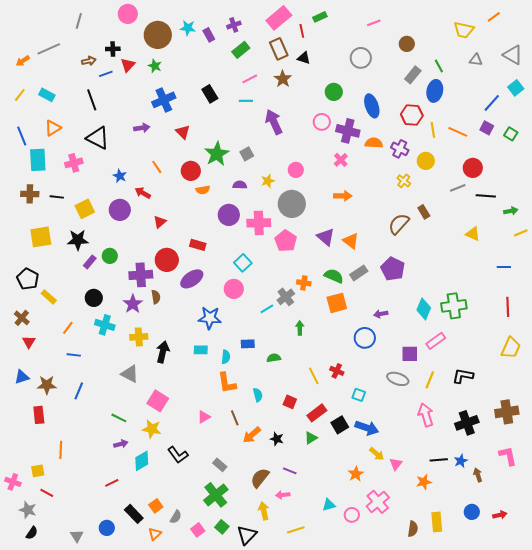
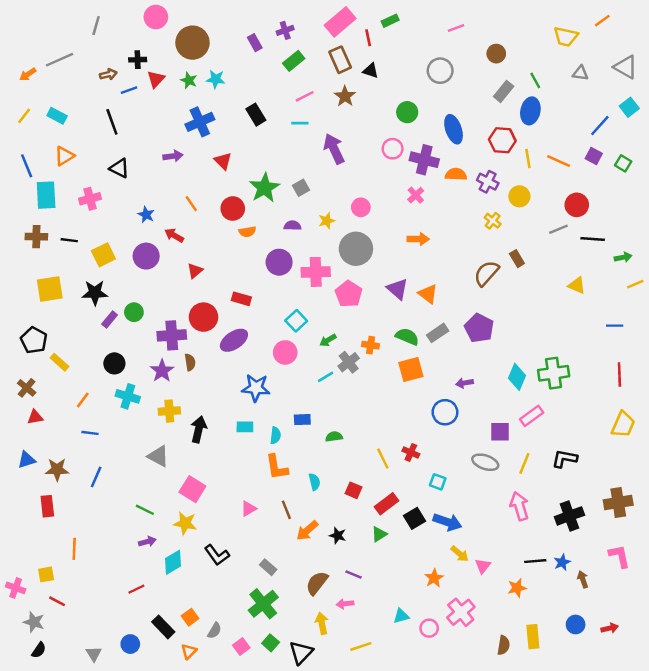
cyan star: (188, 28) -> (216, 79), moved
black triangle: (98, 138) -> (119, 168), size x0.7
green arrow: (300, 328) -> (328, 340), moved, turned -120
red triangle: (29, 342) -> (35, 417), turned 48

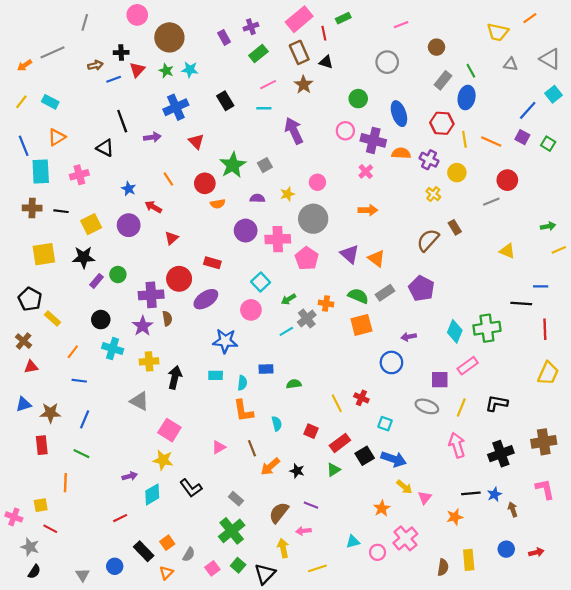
black line: (112, 122) -> (122, 121), moved
black line: (593, 239) -> (521, 303), moved
green line: (145, 510) -> (81, 454), moved

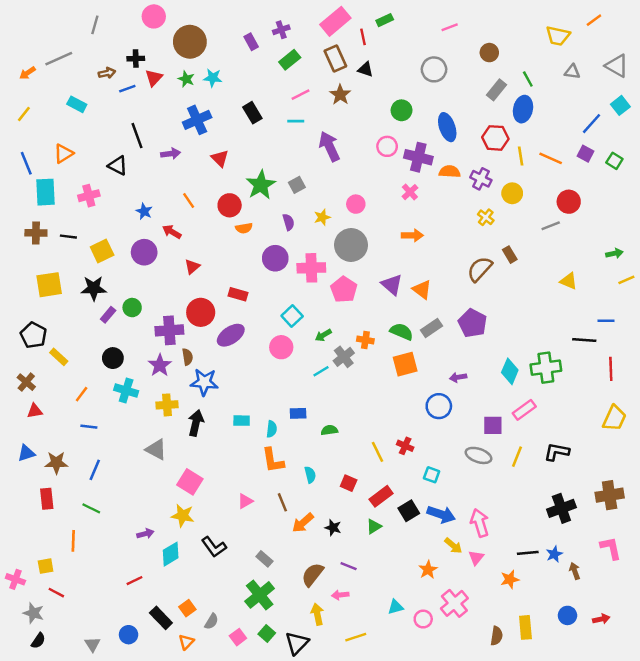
cyan rectangle: (50, 102) -> (77, 104), moved
purple semicircle: (257, 198) -> (288, 222), turned 72
blue star: (225, 341) -> (204, 382), moved
pink arrow: (457, 445) -> (480, 523), moved

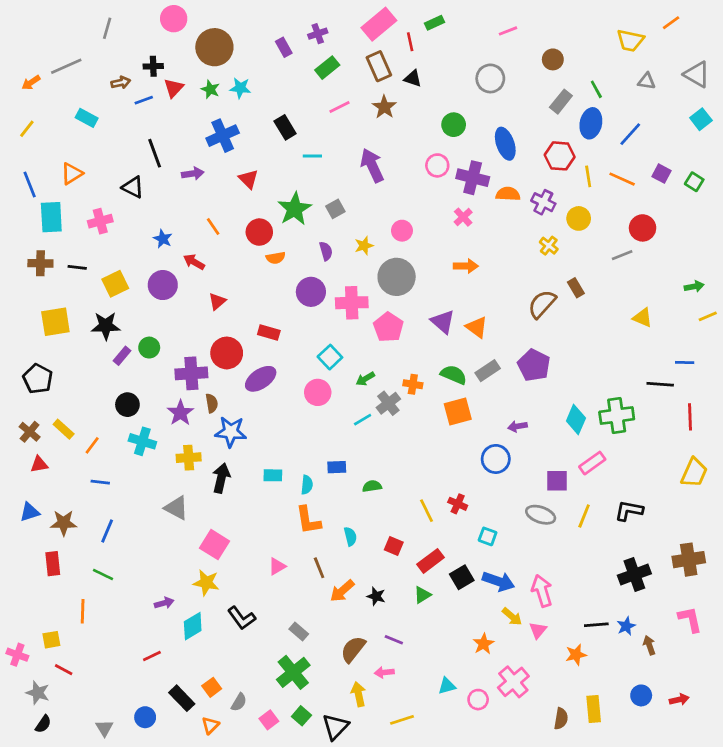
cyan line: (296, 121) -> (312, 156), moved
blue line: (592, 124) -> (630, 134), moved
yellow rectangle: (59, 357) -> (64, 429), moved

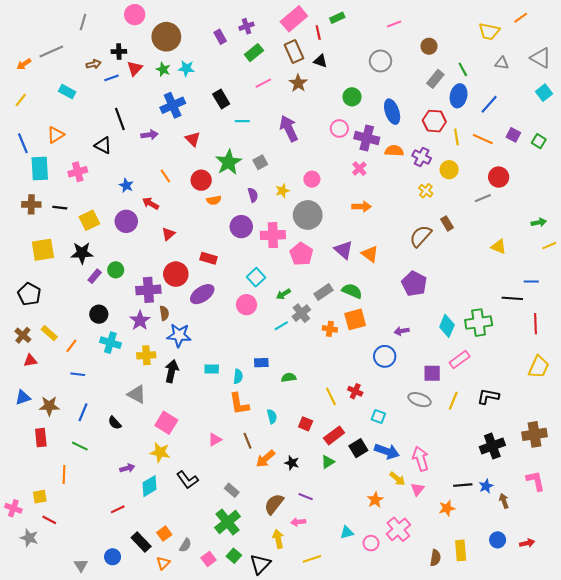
gray rectangle: (488, 371) -> (324, 292), moved
orange cross: (413, 384) -> (330, 329), moved
black semicircle: (43, 724) -> (115, 423), moved, turned 104

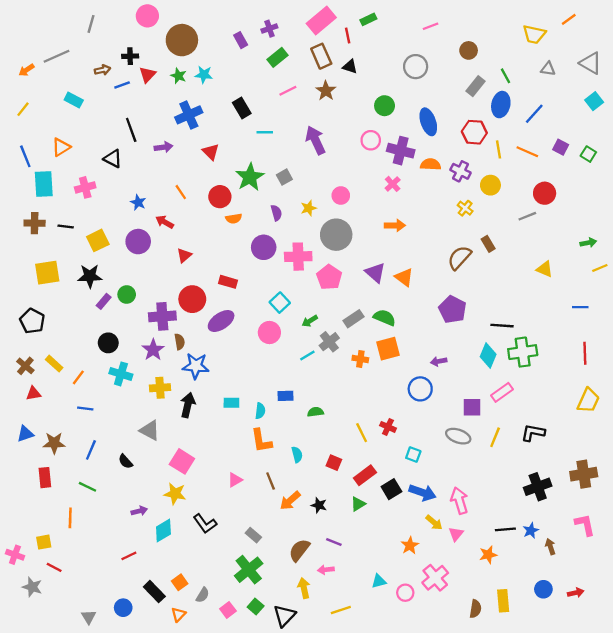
black line: (512, 298) -> (502, 326), moved

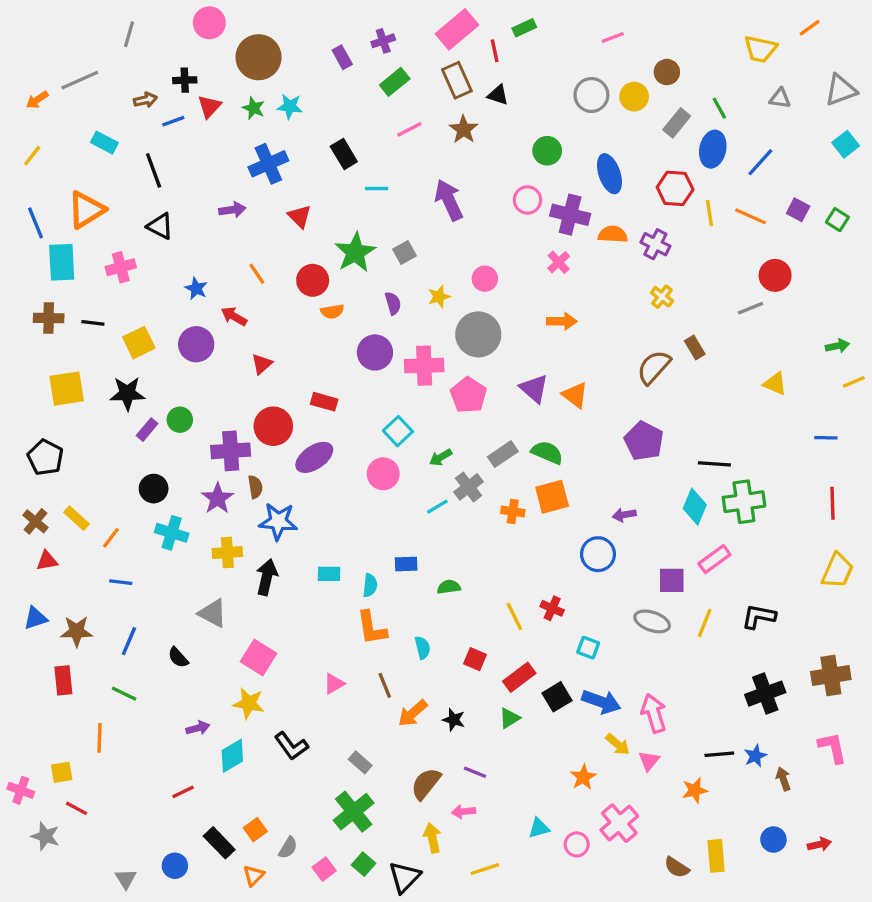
gray triangle: (591, 63) -> (841, 90), turned -50
black line: (131, 130) -> (154, 170), moved
orange triangle: (61, 147) -> (86, 210), size x1.4
yellow circle: (490, 185) -> (634, 97), moved
brown semicircle: (475, 609) -> (677, 867), turned 114

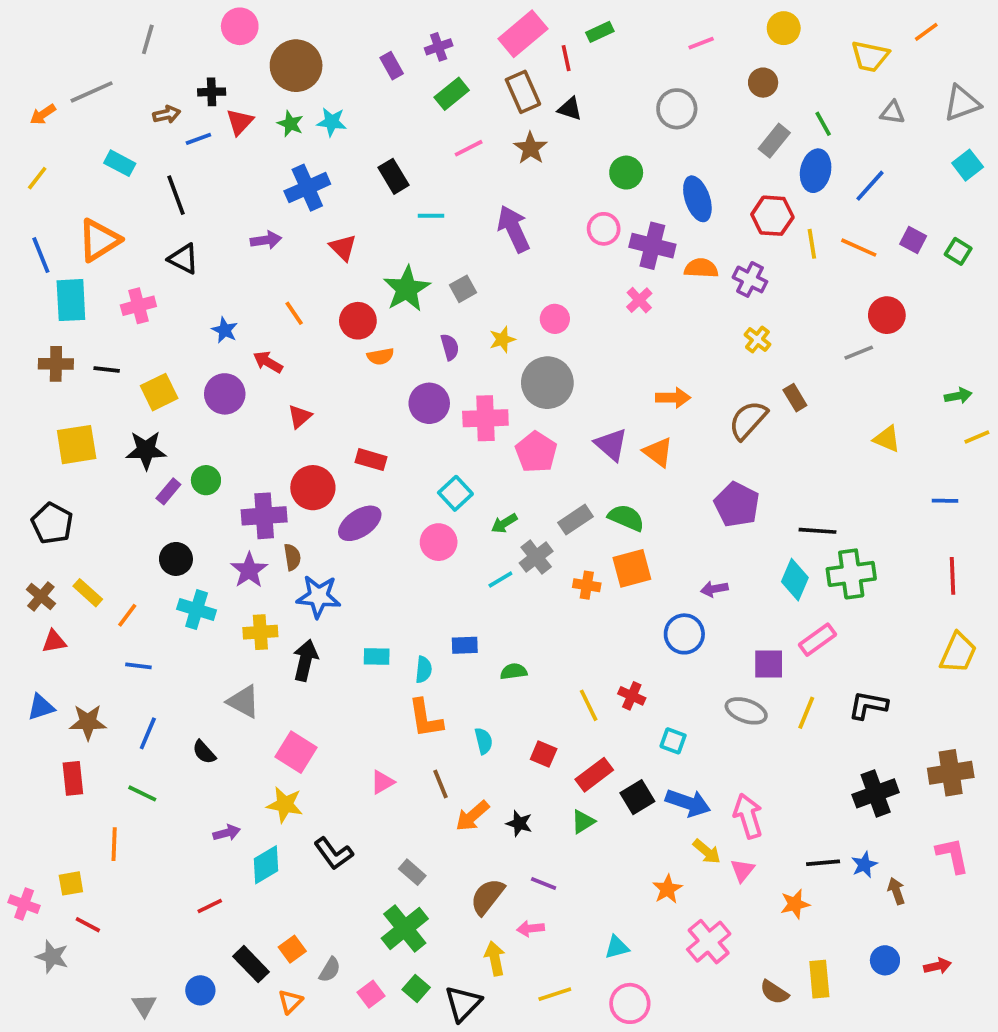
yellow circle: (634, 97) -> (784, 28), moved
orange arrow: (562, 321) -> (673, 398), moved
pink circle: (577, 844) -> (630, 1003), moved, size x1.4

